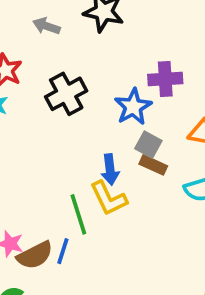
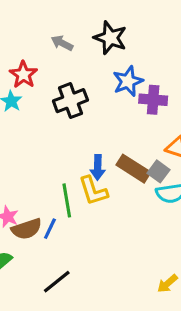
blue star: (133, 107) -> (128, 81), moved
gray square: (148, 145) -> (158, 171), moved
brown rectangle: (153, 165) -> (134, 169), size x1.5

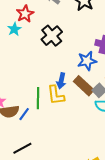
blue star: (128, 81) -> (87, 61), moved
black cross: (70, 101) -> (52, 36), turned -30

